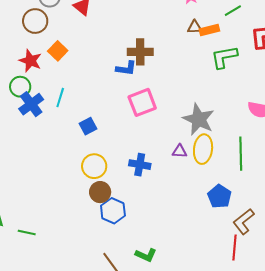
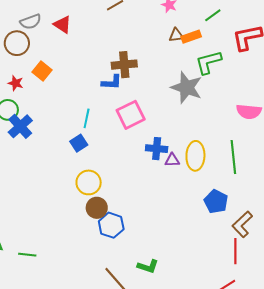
red star: (30, 61) -> (16, 83), size x0.7
cyan line: (60, 98) -> (87, 118), moved
gray star: (199, 119) -> (187, 88), moved
blue cross: (140, 165) -> (157, 149), moved

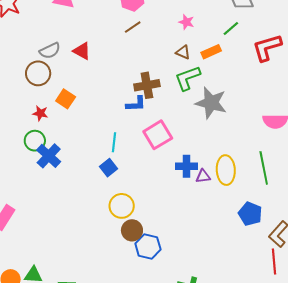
brown triangle: (176, 35) -> (183, 52), moved, turned 35
green L-shape: (208, 62) -> (188, 78), moved

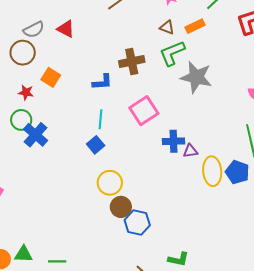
blue L-shape: (136, 104) -> (102, 82), moved
yellow ellipse: (226, 170) -> (212, 171), moved
blue pentagon: (250, 214) -> (237, 172), moved

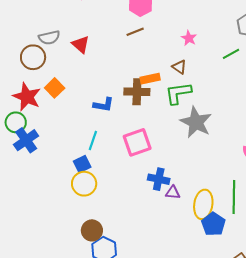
orange rectangle: (195, 26) -> (150, 79), moved
red star: (26, 92) -> (27, 97), size x1.8
yellow ellipse: (212, 171) -> (203, 204), moved
yellow circle: (110, 183) -> (84, 184), moved

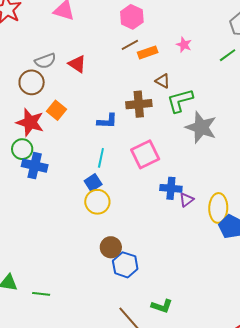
brown triangle: (179, 67) -> (163, 81), moved
orange rectangle: (150, 79) -> (148, 52), moved
blue cross: (26, 140) -> (35, 166), turned -35
purple triangle: (173, 193) -> (187, 200), turned -35

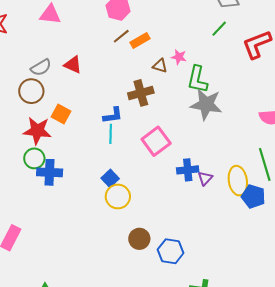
pink star: (184, 45) -> (179, 57), moved
green L-shape: (180, 101) -> (197, 79), moved, turned -52
cyan line: (101, 158) -> (111, 134), moved
blue hexagon: (125, 265) -> (171, 251), moved

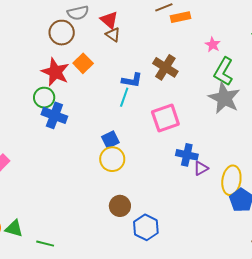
brown triangle: (160, 66) -> (113, 35), moved
brown cross: (141, 93) -> (165, 67), turned 30

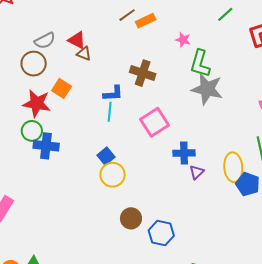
purple triangle: (201, 168) -> (197, 172), moved

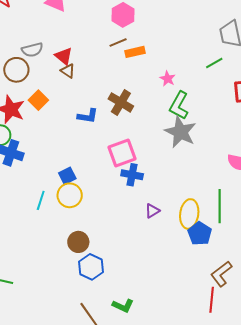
cyan line: (110, 112) -> (41, 200), moved
blue cross: (184, 153) -> (132, 175), moved
blue hexagon: (161, 233) -> (91, 267), moved

